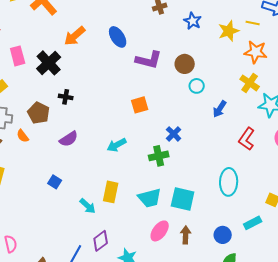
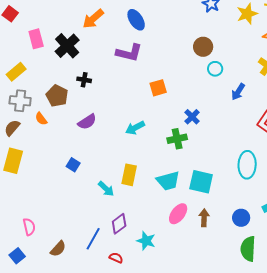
purple L-shape: (149, 60) -> (129, 53), moved

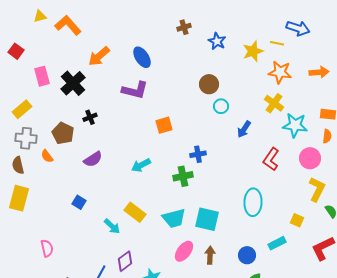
black cross: (84, 80) -> (90, 117), turned -32
blue cross: (192, 117) -> (198, 154), turned 35
brown semicircle: (12, 128) -> (18, 165), turned -54
yellow rectangle: (129, 175) -> (135, 212), turned -65
pink semicircle: (29, 227) -> (47, 248), moved

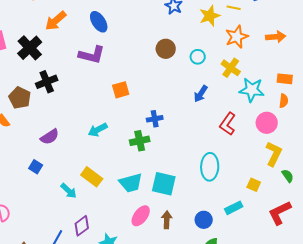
orange star: (280, 72) -> (237, 37), turned -30
cyan circle: (221, 106) -> (198, 57), moved
black cross: (90, 117) -> (47, 82), size x1.5
purple semicircle: (93, 159) -> (50, 137), moved

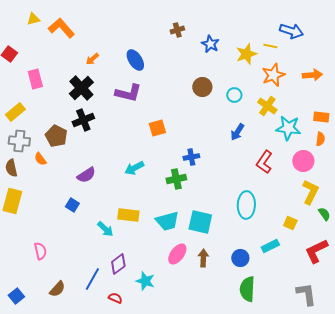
orange arrow: (56, 21) -> (92, 59), size x0.6
black cross: (30, 48) -> (81, 88), moved
yellow rectangle: (92, 177) -> (128, 215), turned -30

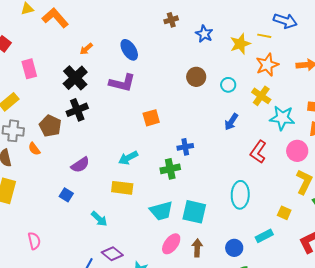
yellow rectangle: (128, 215) -> (122, 188), moved
purple diamond: (118, 264) -> (112, 254), turned 75

